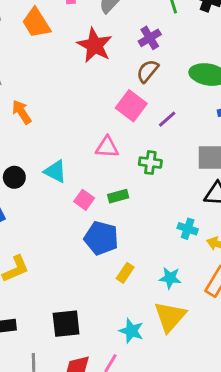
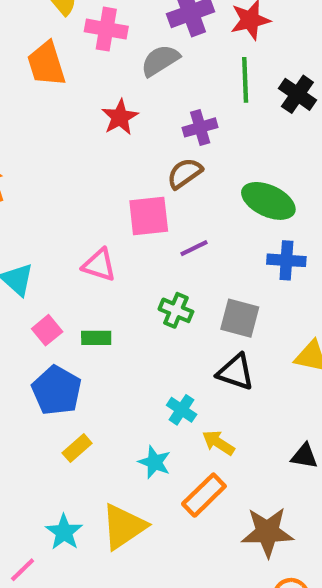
red star: (95, 45) -> (120, 117), size x0.7
pink square: (131, 106) -> (149, 216), turned 32
green cross: (150, 163) -> (176, 310), moved
cyan star: (170, 278) -> (155, 462), moved

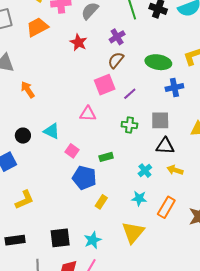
orange trapezoid: (46, 64) -> (37, 27), turned 95
green rectangle: (96, 338) -> (106, 157), moved
cyan cross: (182, 410) -> (145, 171), turned 32
yellow arrow: (218, 443) -> (175, 170), moved
cyan star: (64, 532) -> (93, 240), moved, turned 30

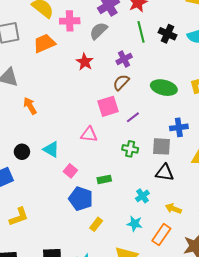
blue cross: (174, 87) -> (179, 127), moved
yellow arrow: (175, 170) -> (173, 209), moved

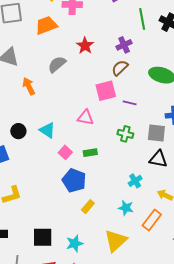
gray semicircle: (98, 31) -> (57, 64), moved
purple line: (133, 117) -> (130, 103), turned 48
green rectangle: (104, 179) -> (90, 153), moved

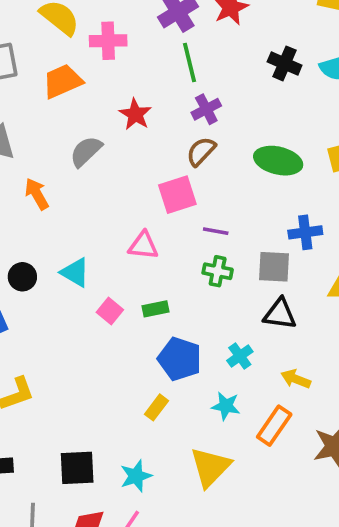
green line: (142, 19) -> (189, 62), moved
purple line: (130, 103) -> (216, 231), moved
blue pentagon: (74, 180) -> (180, 359), moved

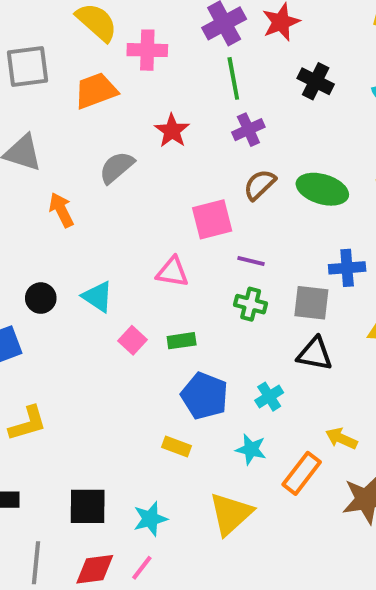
black cross: (285, 63) -> (316, 81), moved
brown semicircle: (201, 151) -> (260, 185), moved
yellow arrow: (296, 379) -> (341, 438), moved
yellow rectangle: (156, 407) -> (176, 447), turned 70

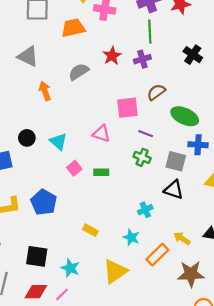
black cross: (316, 81) -> (193, 55), moved
purple cross: (248, 130) -> (142, 59), moved
green ellipse: (322, 189) -> (185, 116), moved
blue pentagon: (204, 396) -> (44, 202), moved
cyan star: (150, 519) -> (70, 268), turned 30

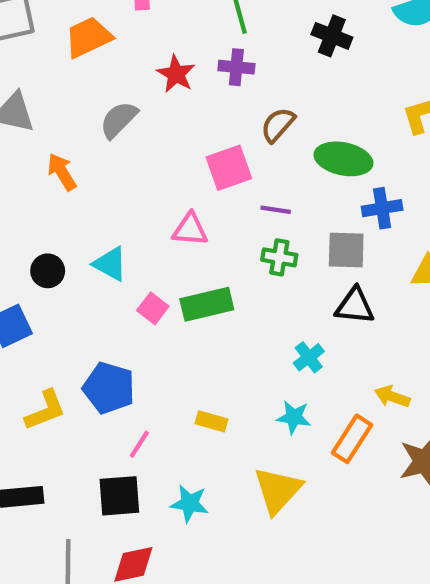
purple cross: (142, 59) -> (236, 67), turned 35
green rectangle: (101, 172) -> (207, 304), size x1.6
pink line: (62, 294) -> (139, 444), moved

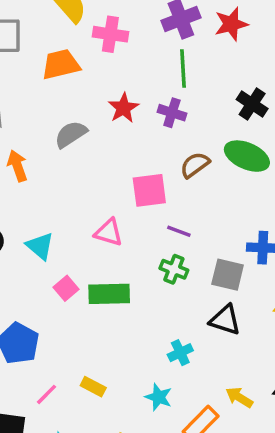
green ellipse: (343, 159) -> (247, 156), moved
pink line: (139, 444) -> (47, 394), moved

